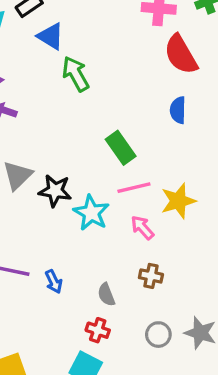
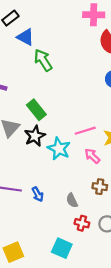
green rectangle: (121, 148) -> (36, 110), moved
black star: (55, 191) -> (35, 136), turned -30
red cross: (98, 330) -> (82, 223), moved

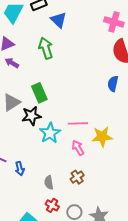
blue triangle: (25, 37) -> (59, 20), moved
green arrow: (43, 60) -> (46, 48), moved
brown cross: (100, 187) -> (77, 177), turned 32

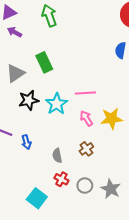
black star: (32, 116) -> (29, 100), moved
yellow star: (102, 137) -> (112, 119), moved

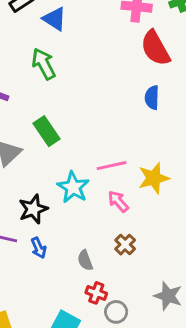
black star: (29, 100) -> (33, 209), moved
yellow star: (112, 119) -> (154, 178), moved
gray circle: (85, 186) -> (116, 312), moved

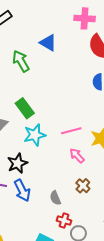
blue triangle: (55, 19) -> (48, 43), moved
cyan star: (73, 187) -> (35, 135), moved, turned 30
blue arrow: (39, 248) -> (22, 190), size x1.5

